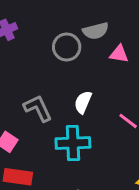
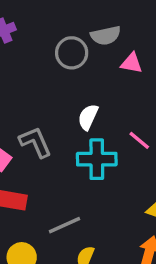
gray L-shape: (38, 108) -> (35, 142), moved
cyan cross: (73, 143) -> (97, 159), moved

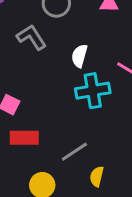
gray L-shape: (35, 142) -> (32, 37), moved

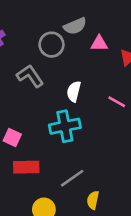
cyan cross: (93, 91) -> (65, 126), moved

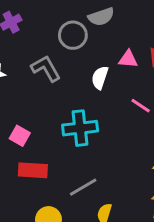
pink triangle: (99, 43) -> (128, 59), moved
white semicircle: (74, 91) -> (100, 78), moved

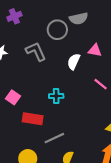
cyan cross: (80, 128) -> (56, 96), size x0.6
red rectangle: (33, 170) -> (33, 119), moved

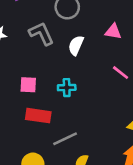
white semicircle: (74, 62) -> (76, 45), moved
pink square: (13, 97) -> (28, 85), moved, turned -32

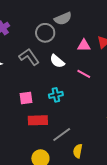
white semicircle: (76, 45) -> (57, 61), turned -63
pink line: (121, 73) -> (84, 74), moved

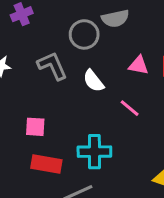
cyan cross: (56, 95) -> (94, 152), moved, size x1.5

